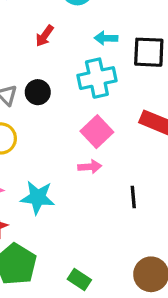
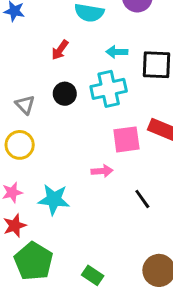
black circle: (38, 92) -> (65, 94), moved
pink square: (97, 132) -> (126, 139), moved, turned 36
black line: (133, 197) -> (142, 199), turned -30

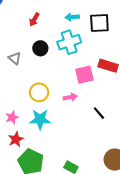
yellow circle: (20, 145) -> (39, 92), moved

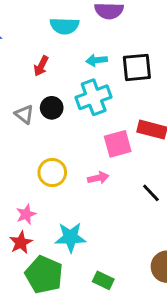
gray triangle: (15, 58) -> (24, 114), moved
black line: (99, 113) -> (151, 193), moved
pink star: (12, 117) -> (26, 214), moved
cyan star: (40, 119) -> (70, 237), moved

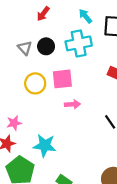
cyan arrow: (97, 60) -> (85, 16), turned 48
pink square: (118, 144) -> (62, 79), moved
yellow circle: (52, 172) -> (35, 83), moved

